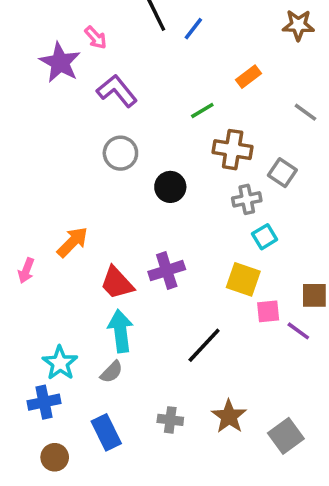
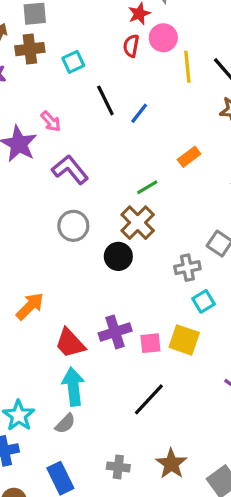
brown cross: (233, 150) -> (138, 223), moved, turned 36
pink square: (268, 311) -> (150, 343), moved

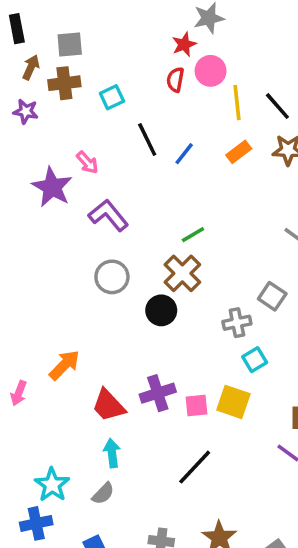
orange rectangle: (189, 157) -> (239, 152), moved
cyan arrow: (73, 387) -> (112, 453), size x0.7

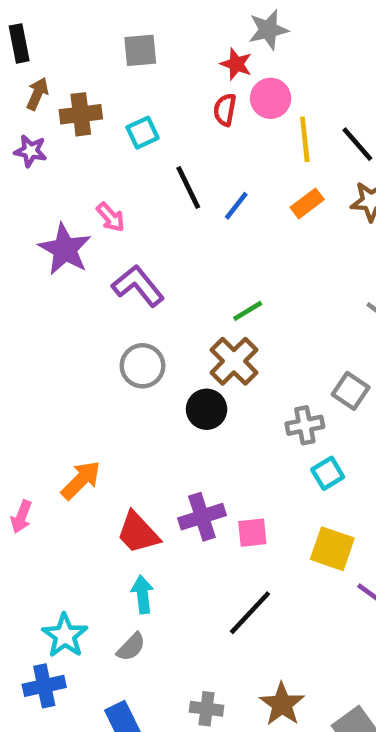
gray square: (70, 44) -> (140, 50), moved
red star: (184, 44) -> (236, 64), turned -30
yellow square: (233, 402) -> (332, 549), moved

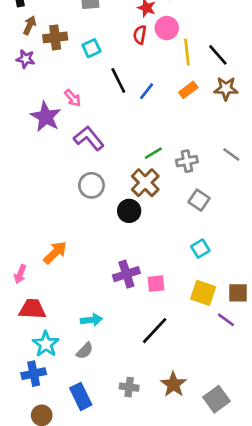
gray square: (351, 391) -> (199, 200), moved
gray cross: (305, 425) -> (187, 161), moved
red trapezoid: (138, 533) -> (32, 309), moved, turned 136
cyan arrow: (143, 594) -> (91, 320), turned 90

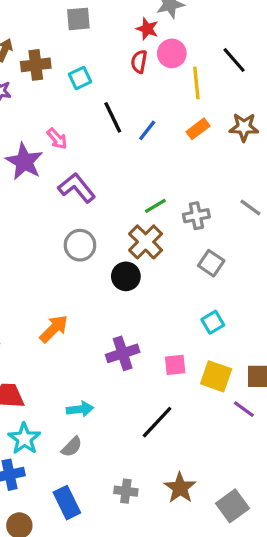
black line: (218, 55) -> (234, 60), moved
orange arrow: (55, 253) -> (54, 329), moved
pink square: (156, 284) -> (175, 365), moved

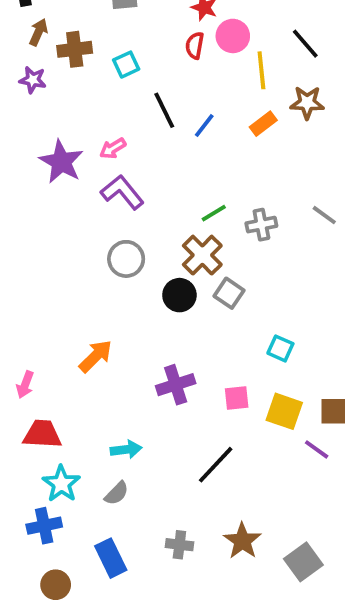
brown star: (244, 127) -> (307, 103), moved
pink arrow: (57, 139) -> (113, 148), moved, turned 100
gray square: (211, 263) -> (229, 293), moved
cyan square: (213, 322) -> (280, 348), turned -35

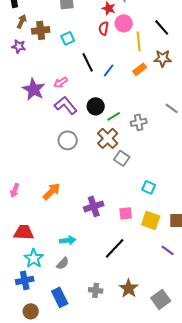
gray line: (324, 215) -> (172, 108), moved
black circle: (179, 295) -> (96, 106), moved
pink arrow: (25, 385) -> (15, 190), moved
purple line: (317, 449) -> (168, 250), moved

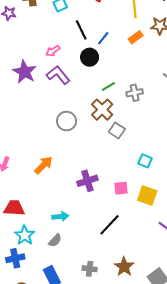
purple star: (34, 89) -> (25, 72), moved
black circle: (96, 106) -> (90, 57), moved
gray circle: (68, 140) -> (67, 121), moved

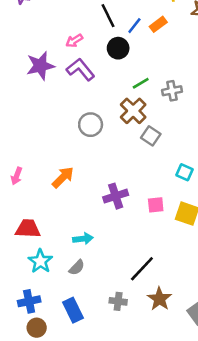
orange rectangle: (136, 37) -> (158, 24), moved
purple star: (25, 72) -> (40, 66), turned 30
black line: (109, 225) -> (142, 269), moved
blue cross: (15, 258) -> (29, 301), moved

